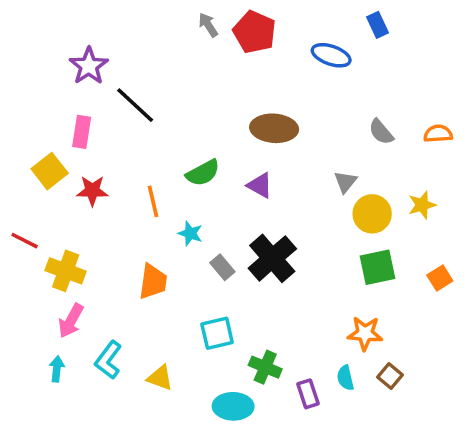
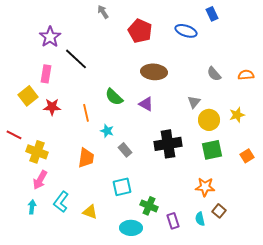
gray arrow: (208, 25) -> (103, 12), moved
red pentagon: (254, 32) -> (140, 31), moved
green semicircle: (203, 173) -> (114, 97), turned 72
black cross: (272, 258) -> (168, 144), moved, turned 32
cyan semicircle: (345, 378) -> (200, 219), moved

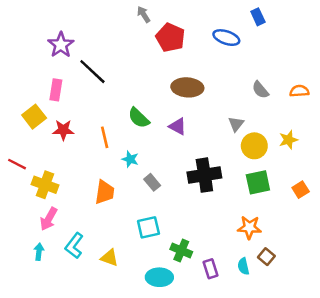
gray arrow: (103, 12) -> (144, 14), moved

